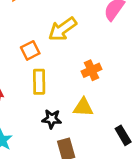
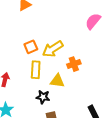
yellow arrow: (62, 29) -> (53, 49), moved
yellow triangle: (83, 107) -> (57, 81), moved

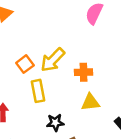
orange cross: (74, 64) -> (84, 72), turned 32
yellow triangle: (57, 81) -> (90, 102), moved

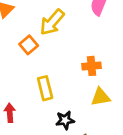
yellow arrow: (53, 60) -> (52, 22), moved
orange square: (25, 64) -> (29, 45), moved

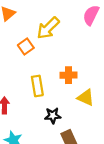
orange cross: (92, 66) -> (69, 75), moved
yellow triangle: (101, 97) -> (86, 97), turned 30

